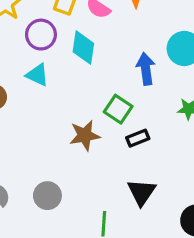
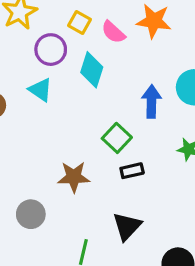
brown star: (85, 135) -> (74, 177), moved

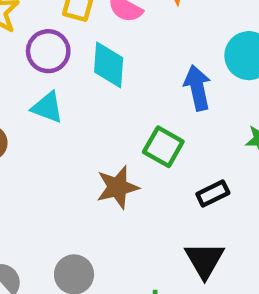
black rectangle: (132, 171) -> (213, 193), moved
brown star: (74, 177) -> (117, 187), moved

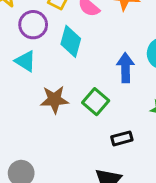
brown star: (117, 187) -> (54, 100), moved

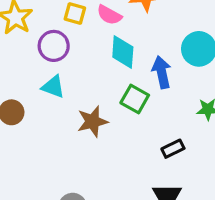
cyan diamond: (71, 41) -> (123, 52), moved
green square: (96, 102) -> (135, 99), moved

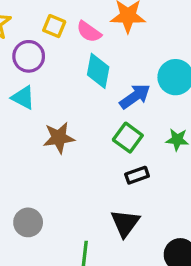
blue arrow: (162, 72) -> (135, 96), turned 60
green square: (135, 99) -> (128, 138), moved

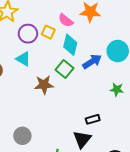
yellow square: (54, 26) -> (48, 32), moved
green square: (128, 138) -> (65, 69), moved
black rectangle: (137, 175) -> (93, 119), moved

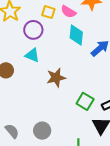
yellow square: (48, 32) -> (48, 12), moved
green square: (65, 69) -> (85, 101), moved

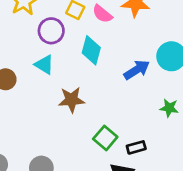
cyan diamond: (76, 35) -> (91, 50), moved

